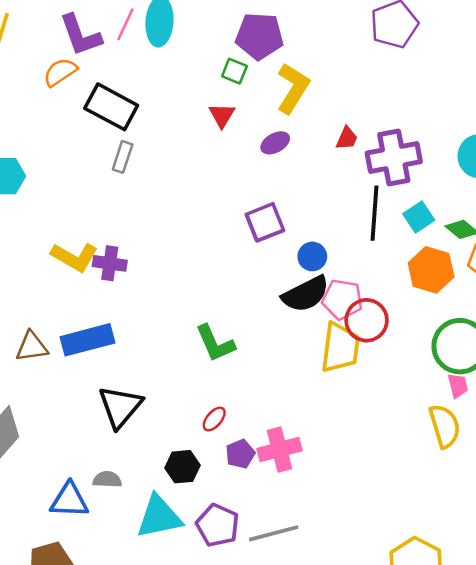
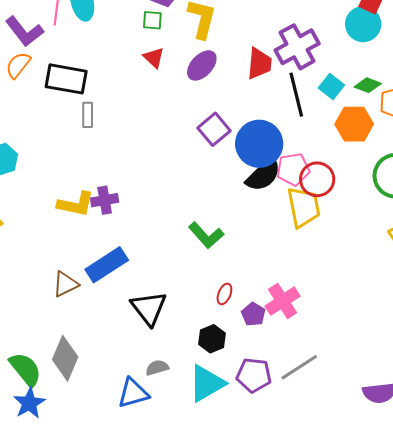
red trapezoid: (347, 138) -> (259, 64), moved, size x1.6
purple ellipse: (275, 143) -> (202, 65), size x1.4
blue circle: (312, 256) -> (259, 144), size x2.0

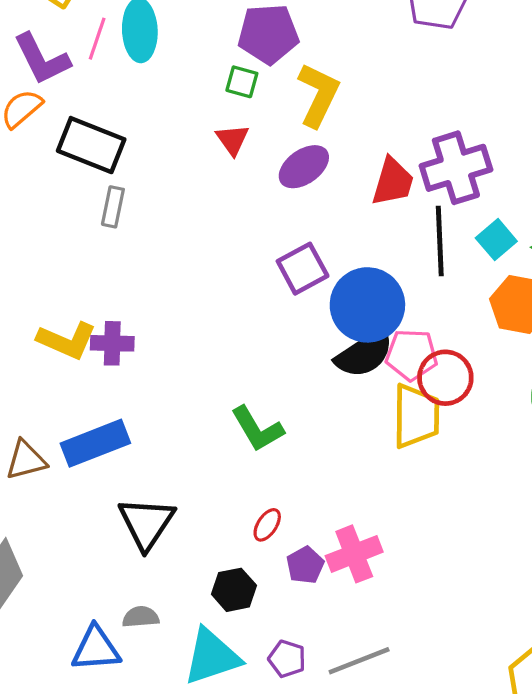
purple pentagon: (254, 375) -> (287, 659), size x0.7

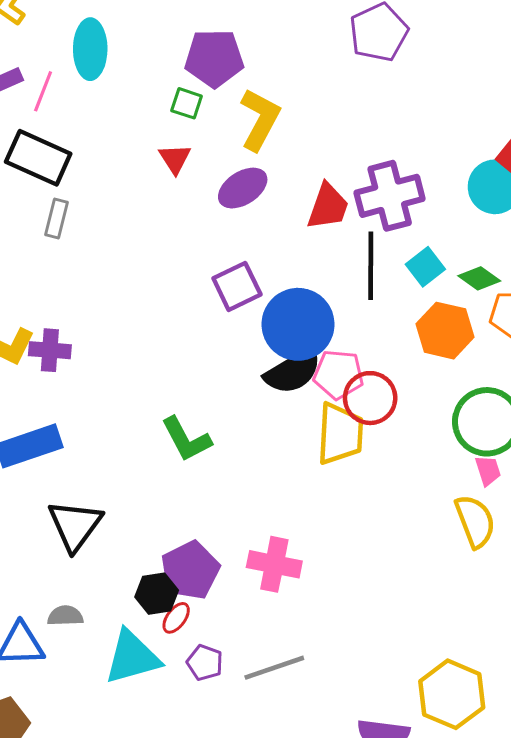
pink line: (97, 39) -> (43, 91), moved
red ellipse: (267, 525) -> (176, 618), moved
pink cross: (354, 554) -> (274, 564), turned 30
purple pentagon: (305, 565) -> (190, 570), moved, size x1.6

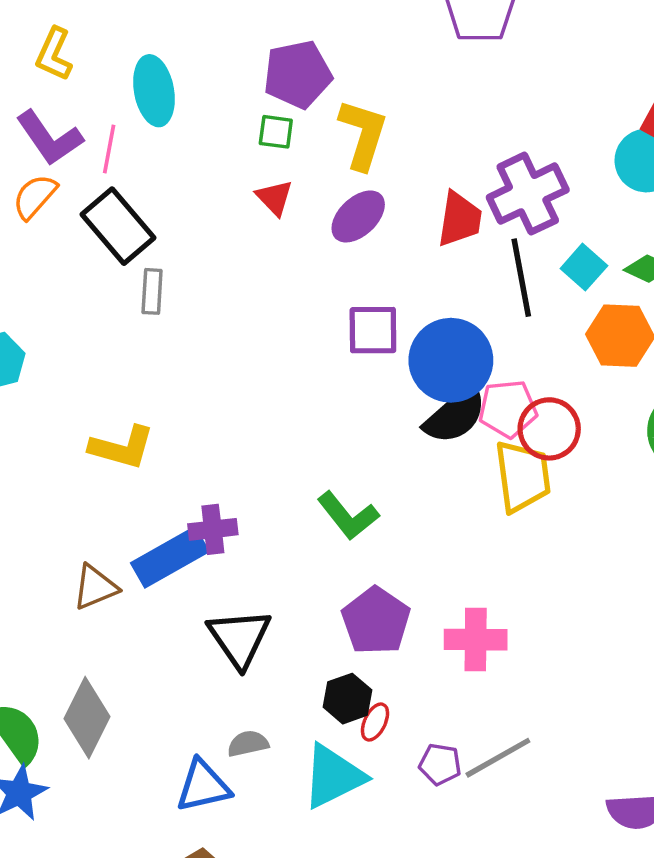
black rectangle: (38, 158) -> (118, 226), turned 36
purple square: (237, 286) -> (373, 330), turned 36
purple cross: (50, 350) -> (213, 529), moved
purple pentagon: (190, 570) -> (376, 621), moved
purple pentagon: (205, 663) -> (440, 764), moved

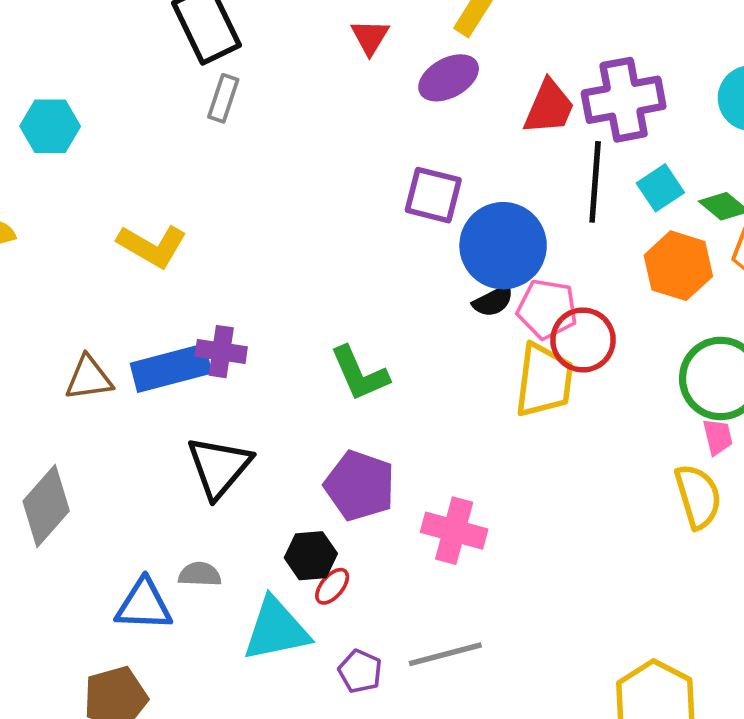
black semicircle: (455, 415) -> (493, 301), size x0.6
purple pentagon: (376, 621) -> (360, 486), turned -30
purple pentagon: (440, 764) -> (360, 671), moved

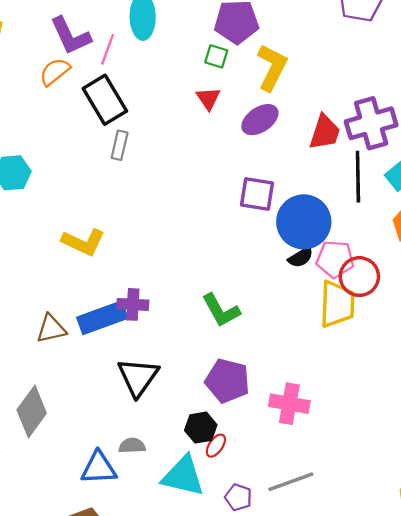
cyan triangle: (276, 630) -> (183, 476), turned 30

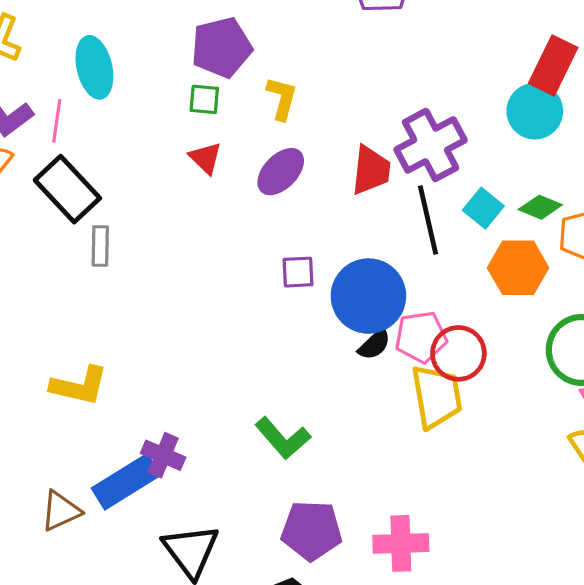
yellow L-shape: (272, 67) -> (282, 98), size x0.7
purple square: (257, 194) -> (298, 272), size x0.7
purple cross: (133, 304) -> (163, 455), turned 32

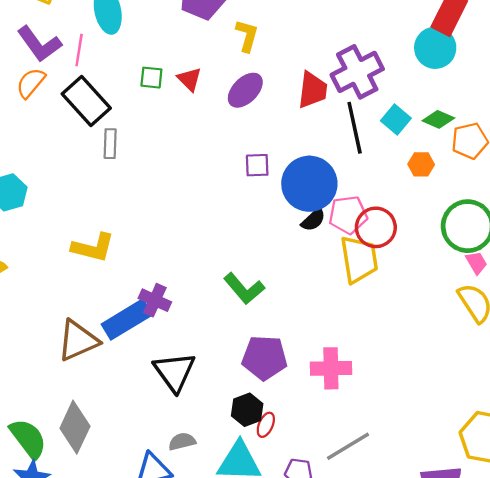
green square: (204, 99) -> (151, 78), moved
orange hexagon: (518, 268) -> (421, 164), size x0.6
brown triangle: (61, 511) -> (78, 341), size x1.4

